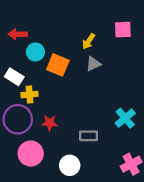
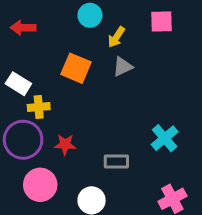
cyan circle: (35, 52) -> (90, 15), moved

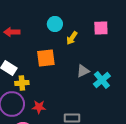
gray triangle: (123, 67) -> (83, 71), moved
orange square: (76, 68) -> (46, 58), turned -30
cyan cross: (165, 138) -> (102, 80), moved

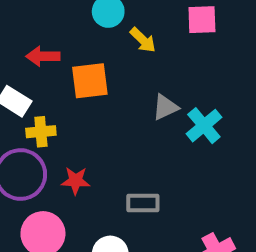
red arrow: (12, 32) -> (43, 56), moved
yellow arrow: (72, 38) -> (143, 40), turned -80

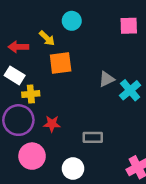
yellow arrow: (143, 40) -> (47, 38), moved
red arrow: (43, 56) -> (18, 47), moved

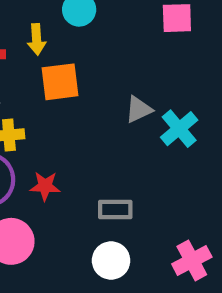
yellow arrow: (47, 38) -> (37, 39), turned 42
white circle: (73, 168) -> (111, 261), moved

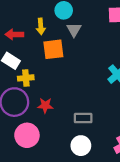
gray triangle: (139, 109) -> (74, 30), moved, turned -35

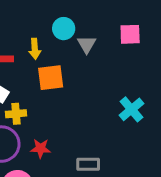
gray triangle: (74, 30) -> (87, 44), moved

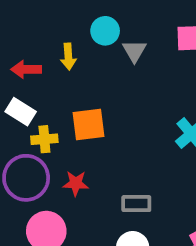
orange square: (51, 78) -> (89, 125), moved

